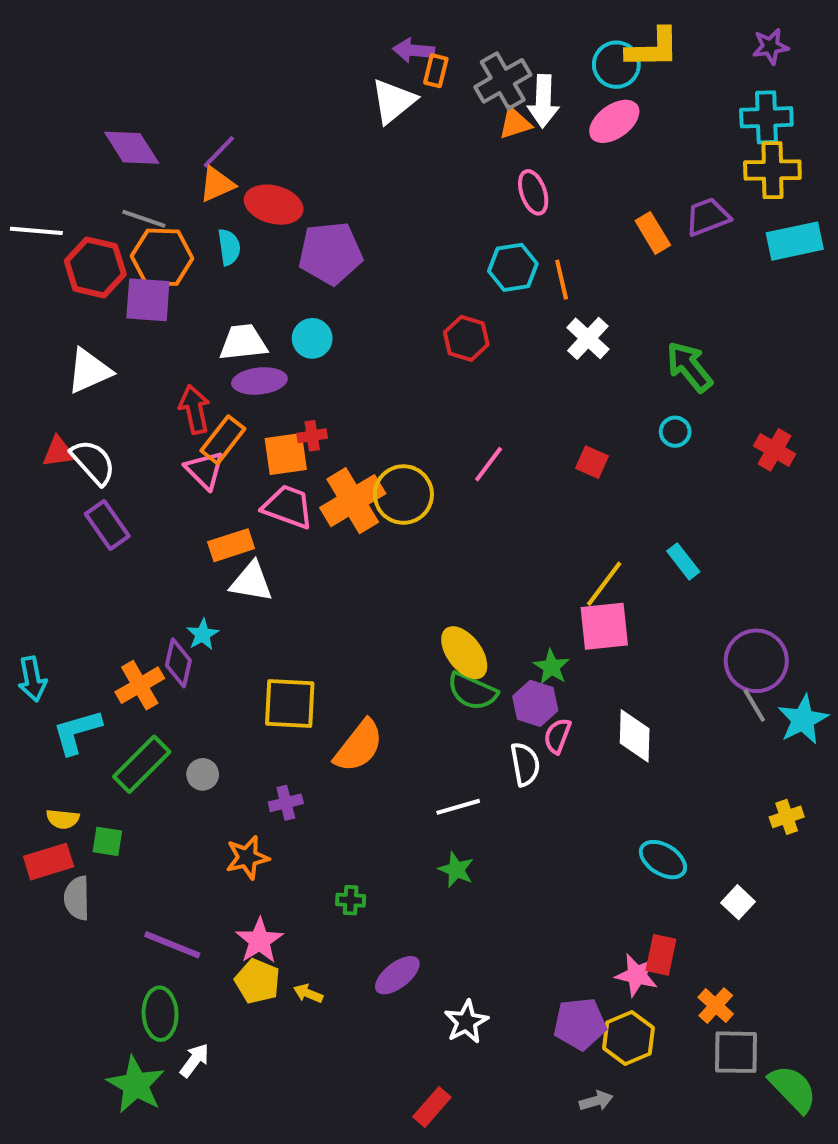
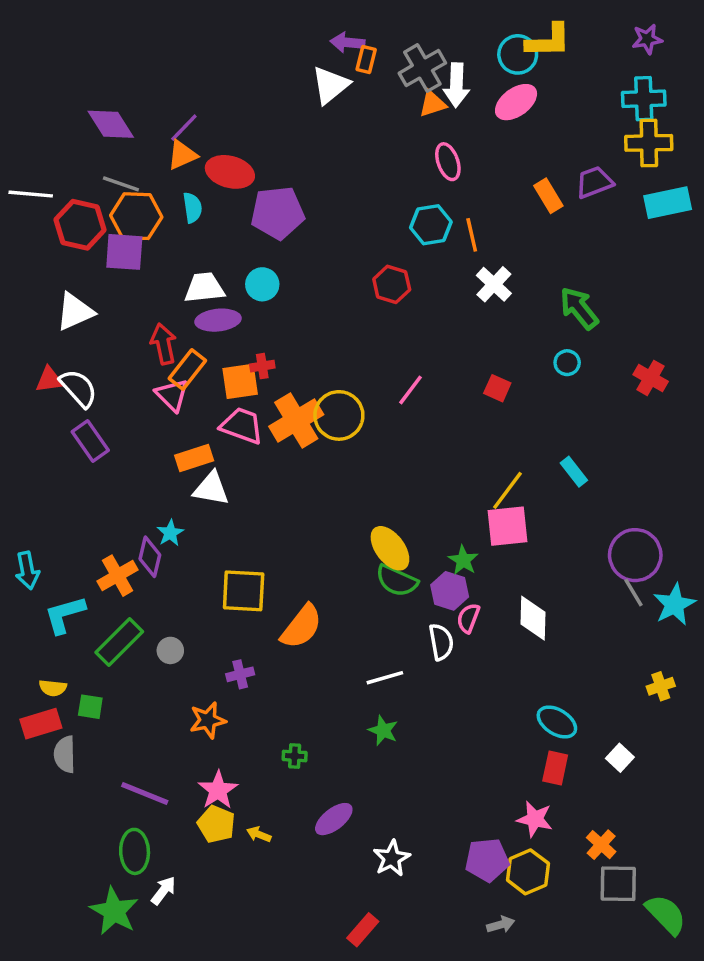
red rectangle: (661, 955) -> (555, 768), moved

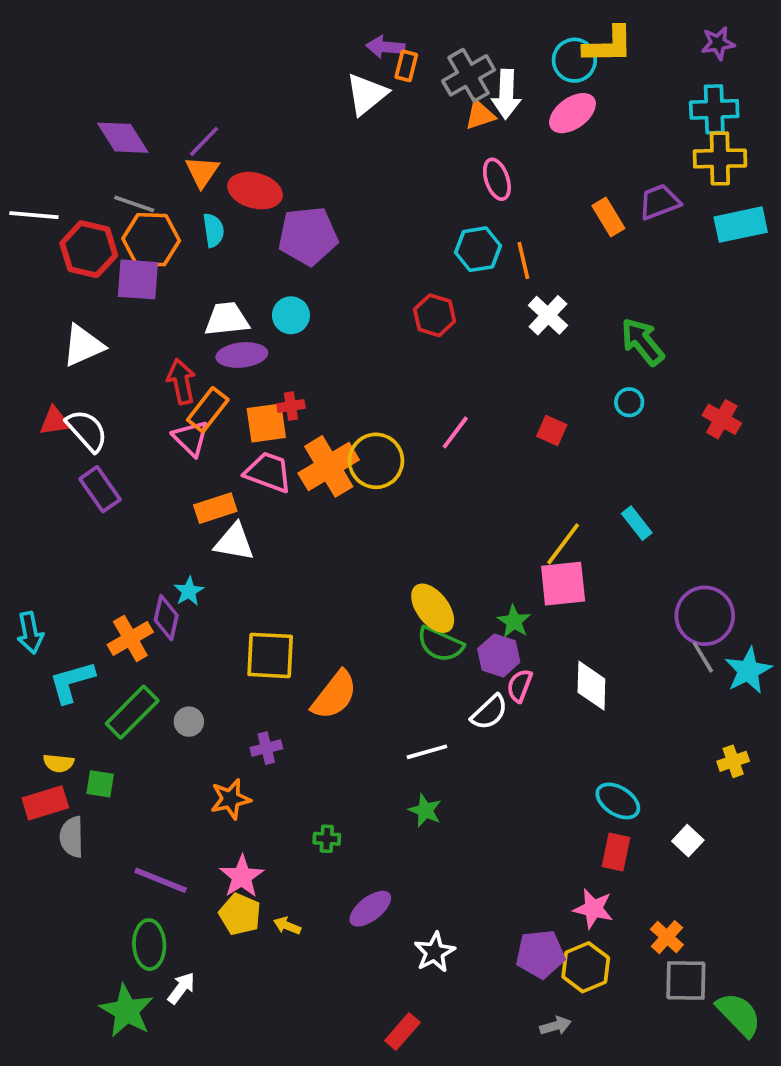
orange triangle: (182, 155) -> (202, 172), turned -32
white semicircle: (441, 642) -> (489, 712), turned 57

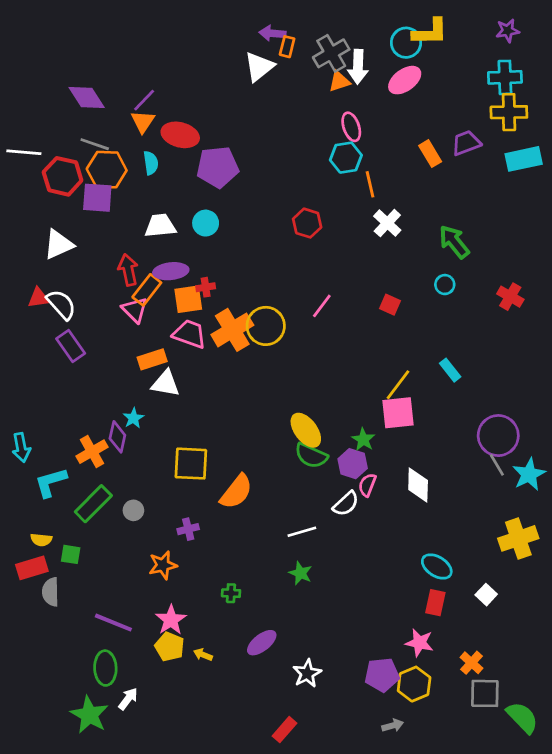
cyan hexagon: (478, 249) -> (346, 158), moved
purple ellipse: (242, 355) -> (171, 271), moved
yellow cross: (733, 761) -> (518, 538), size x1.8

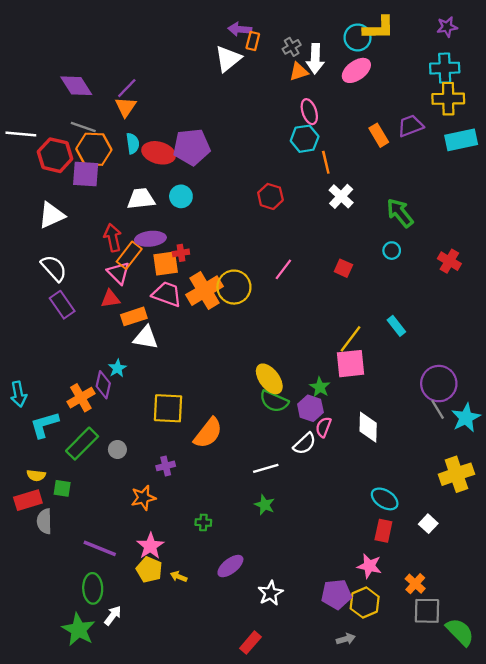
gray cross: (331, 53) -> (292, 47), size x0.6
red ellipse: (180, 135) -> (159, 153), moved
red triangle: (39, 298) -> (110, 299), moved

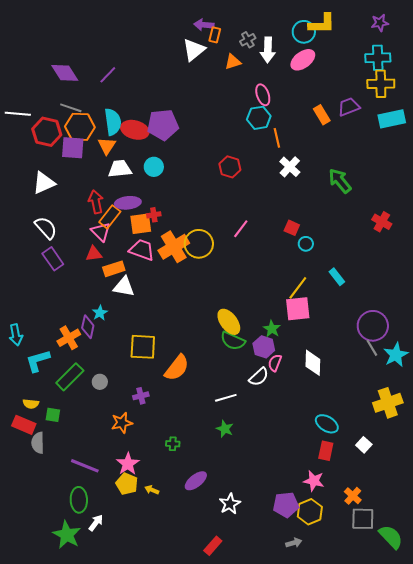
orange triangle: (299, 72) -> (233, 62), moved
orange triangle: (126, 107) -> (107, 146), moved
cyan semicircle: (133, 143) -> (113, 122), size x1.5
cyan circle: (392, 251) -> (306, 244), moved
red rectangle: (28, 500) -> (24, 425), turned 40

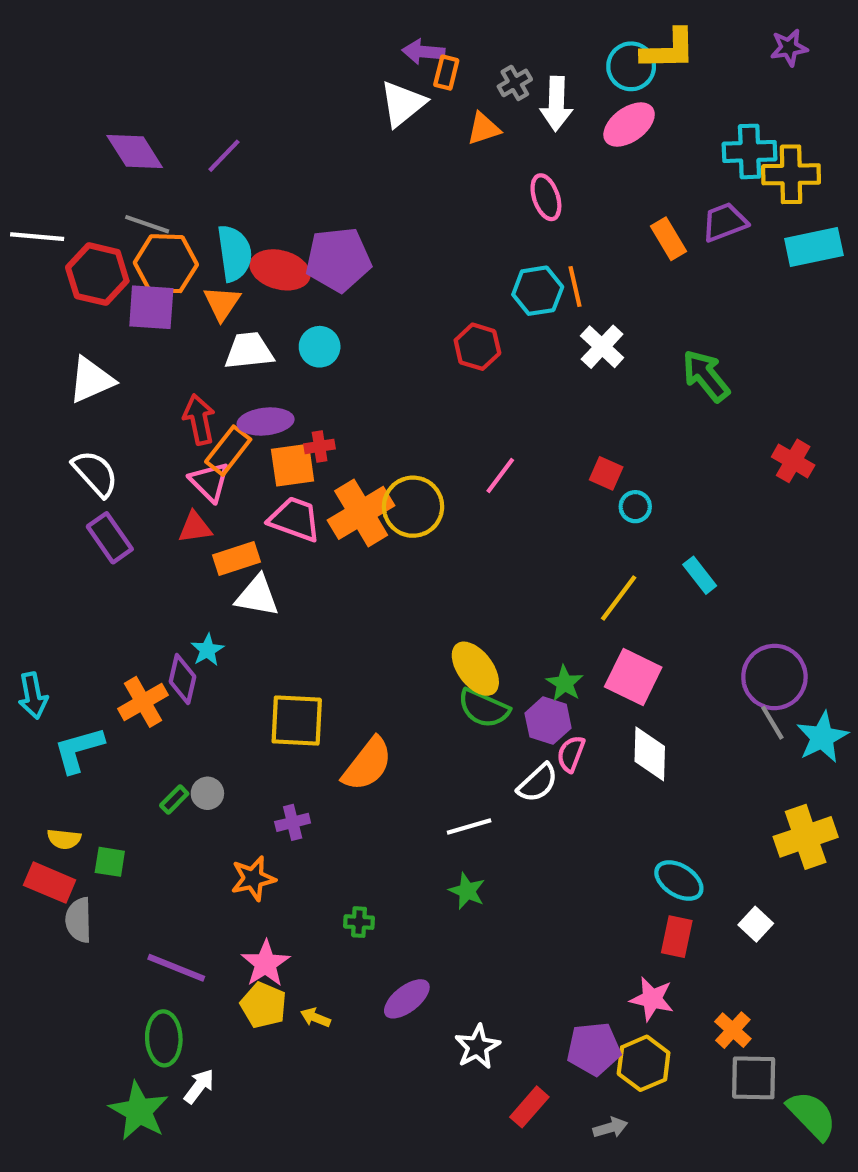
cyan cross: (378, 58) -> (750, 151), moved
cyan hexagon: (259, 118) -> (538, 291), moved
pink square: (298, 309) -> (633, 677), moved, turned 32
green rectangle: (70, 377) -> (174, 800), moved, size x0.5
red rectangle: (213, 546) -> (529, 1107), moved

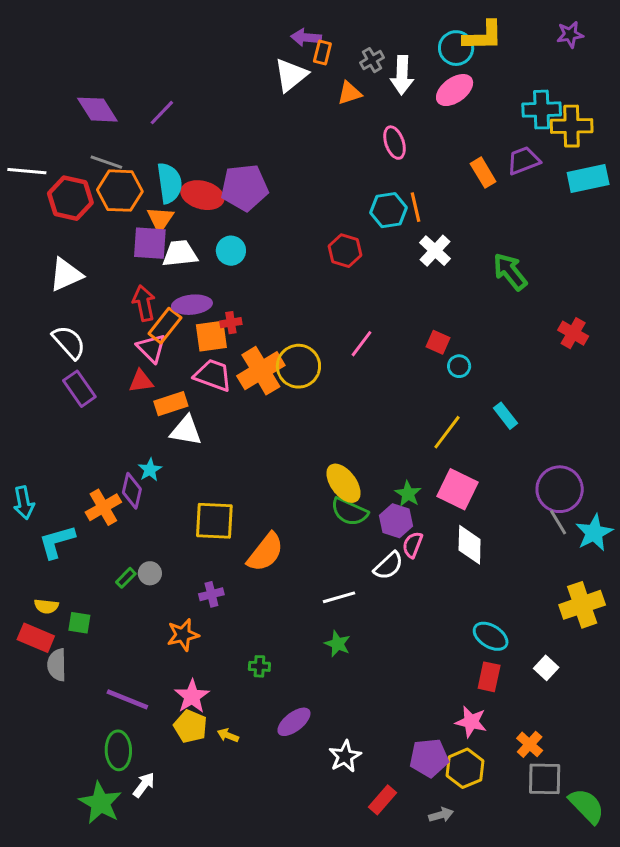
purple square: (151, 307) -> (150, 243), moved

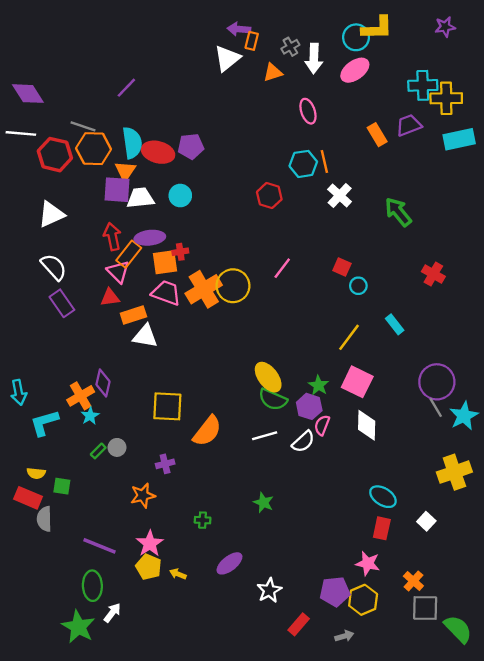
purple diamond: (97, 110) -> (28, 94), moved
purple pentagon: (244, 188) -> (191, 146), size x0.7
red cross: (573, 333) -> (433, 274), moved
cyan star: (150, 470) -> (90, 416), moved
white line: (339, 597) -> (265, 436), moved

